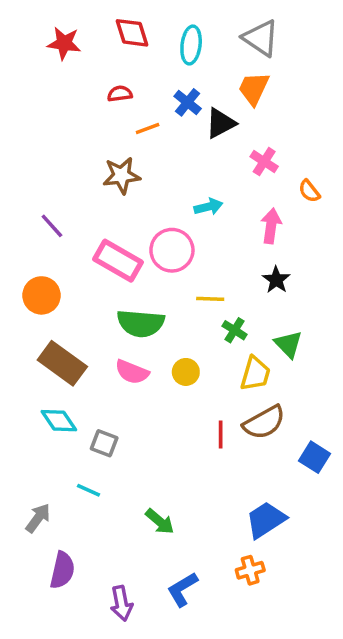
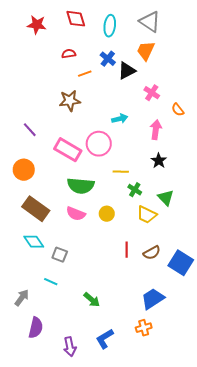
yellow trapezoid: (255, 374) -> (147, 215), turned 100
brown semicircle: (264, 422) -> (152, 253), moved, size x0.7
blue square: (315, 457) -> (181, 263), size x1.4

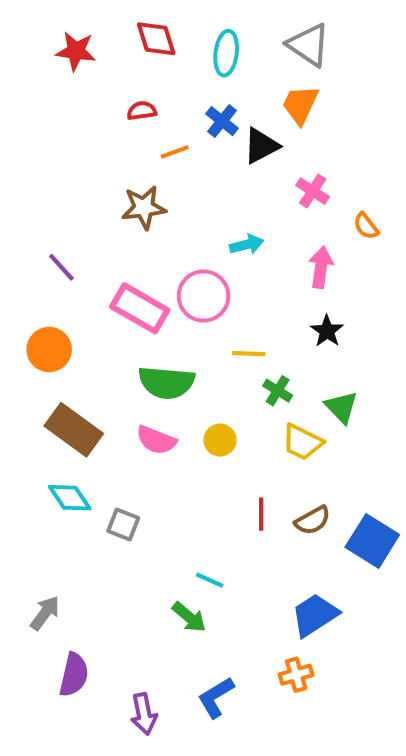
cyan line: (51, 282) -> (210, 580), moved

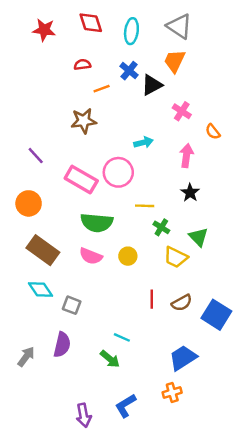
purple semicircle: (74, 675) -> (62, 345), moved

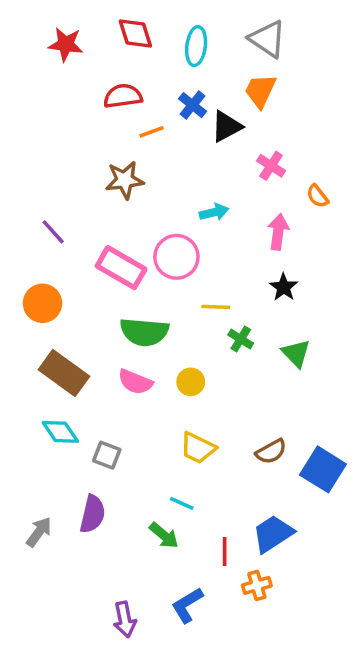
red semicircle: (82, 65) -> (123, 96), size x1.5
yellow trapezoid: (176, 257) -> (198, 448), moved
red line: (152, 299) -> (225, 552), moved

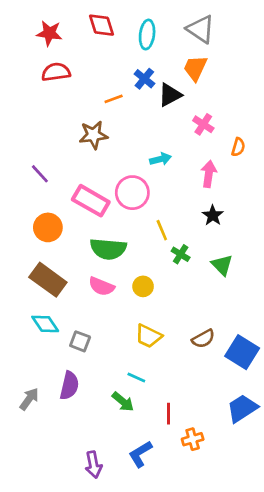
red semicircle: (123, 96) -> (56, 72), moved
orange semicircle: (318, 196) -> (238, 147), turned -126
orange circle: (42, 303) -> (48, 227), moved
yellow line: (216, 307) -> (162, 230), turned 65
blue trapezoid: (273, 534) -> (242, 408), moved

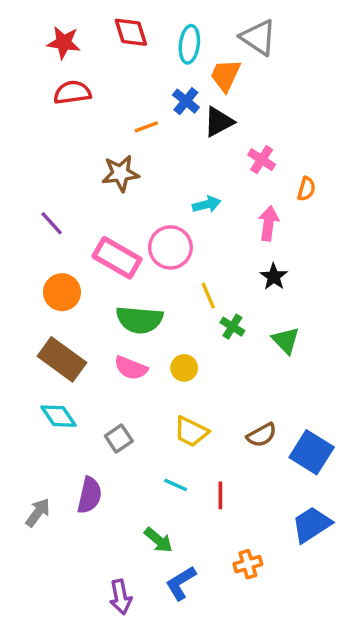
orange trapezoid: (195, 68) -> (225, 75), moved
gray square: (80, 341) -> (119, 438), moved, turned 35
green arrow: (123, 402) -> (158, 540), moved
red line: (168, 414) -> (220, 495), moved

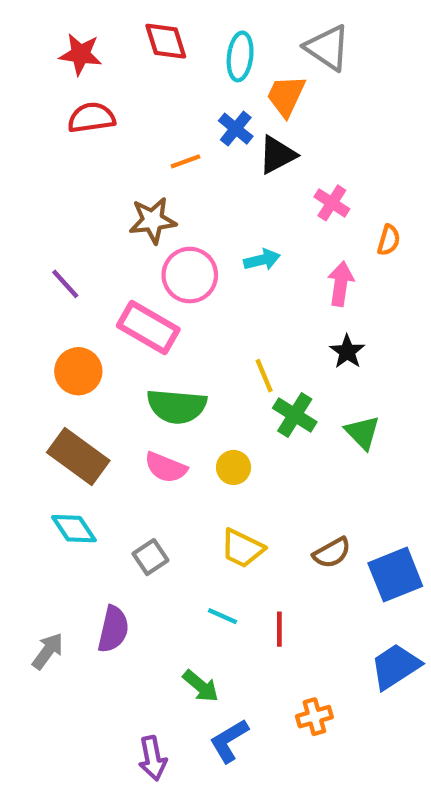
pink circle: (170, 247) -> (190, 275), moved
green cross: (232, 327) -> (295, 415), size x1.4
blue square: (312, 452) -> (395, 575), turned 36

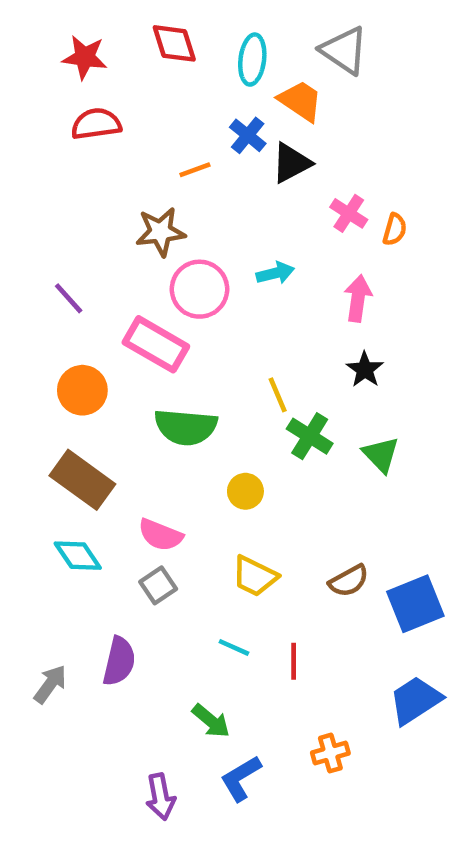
orange trapezoid: (286, 96) -> (301, 101), turned 99
orange semicircle: (389, 240) -> (395, 229), moved
pink semicircle: (166, 467) -> (160, 535), moved

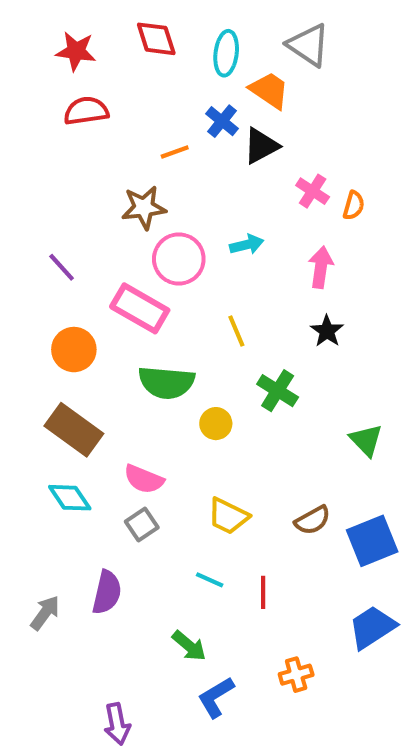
yellow line: (278, 395) -> (236, 331), moved
green triangle: (381, 455) -> (366, 440), moved
yellow circle: (245, 491) -> (216, 424), moved
purple arrow: (160, 797) -> (117, 724), moved

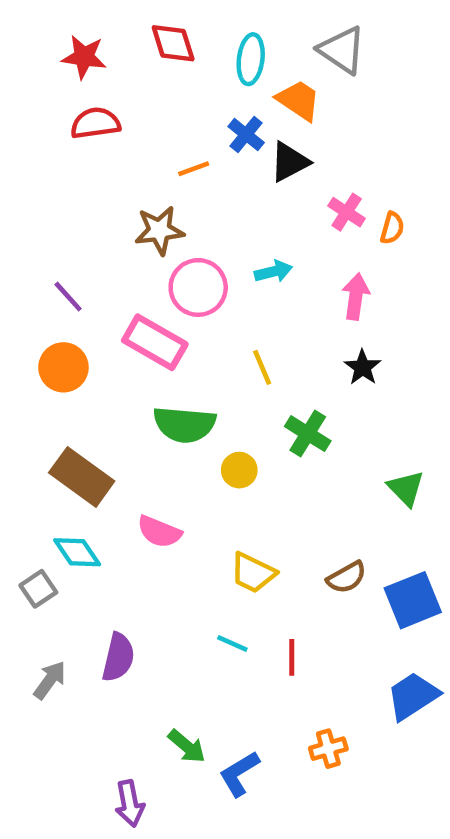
orange circle: (74, 350) -> (63, 367), moved
gray square: (142, 524) -> (38, 589), moved
green arrow: (189, 646) -> (187, 746), moved

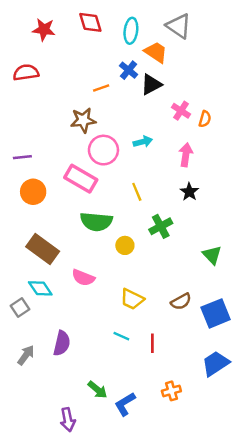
red semicircle: (95, 123) -> (26, 73), moved
purple line: (68, 297) -> (22, 157), moved, turned -54
green cross: (308, 434) -> (161, 226), turned 30

